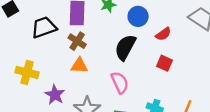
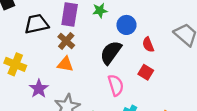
red semicircle: (163, 34) -> (148, 45), turned 96
pink semicircle: (120, 83) -> (116, 85), moved

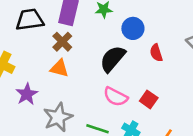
red square: (146, 72) -> (149, 99), moved
pink semicircle: (116, 85) -> (116, 97), turned 130

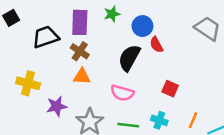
red semicircle: (156, 53) -> (156, 45), moved
purple star: (27, 94) -> (57, 106), turned 30
pink semicircle: (116, 97) -> (122, 93), moved

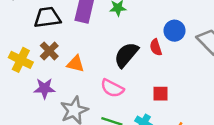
blue circle: (142, 26) -> (174, 31), moved
brown cross: (80, 51) -> (49, 51), moved
red square: (170, 89) -> (161, 94), turned -35

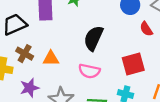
red semicircle: (156, 47) -> (146, 29), moved
red square: (161, 94) -> (133, 64), size x1.5

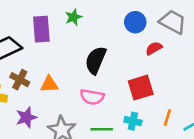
red semicircle: (146, 29) -> (154, 48), turned 96

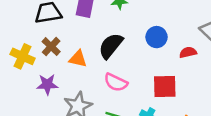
blue circle: (135, 22) -> (157, 37), moved
black semicircle: (96, 60) -> (111, 46), moved

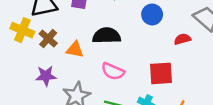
blue circle: (157, 37) -> (152, 14), moved
black semicircle: (111, 46) -> (107, 36), turned 52
yellow cross: (23, 56) -> (22, 30), moved

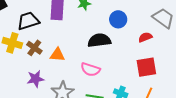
black semicircle: (107, 36) -> (99, 40), moved
red square: (161, 73) -> (146, 67), moved

